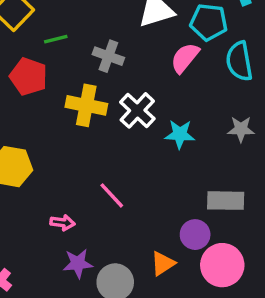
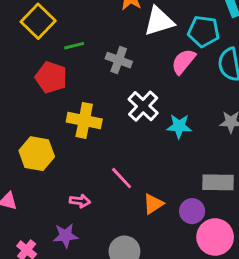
yellow cross: (86, 105) -> (84, 120), moved
purple star: (78, 263) -> (65, 236), moved
orange triangle: (163, 263) -> (153, 204), moved

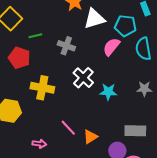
orange triangle: (153, 204) -> (90, 137), moved

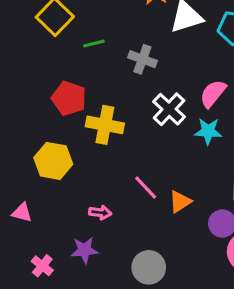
pink semicircle: (111, 47) -> (213, 94), moved
red pentagon: (19, 58) -> (69, 98), moved

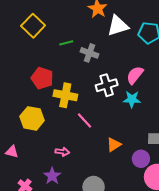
green line: (94, 43) -> (66, 43), moved
white cross: (169, 109) -> (107, 85), turned 30
pink line: (146, 187) -> (84, 120), moved
purple star: (85, 250) -> (52, 176), turned -30

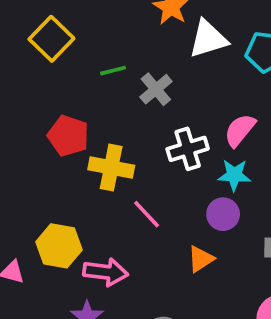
gray cross: (90, 53) -> (156, 89), turned 30
yellow hexagon: (32, 118) -> (59, 246), moved
pink arrow: (62, 152) -> (106, 272), size x1.6
purple circle: (141, 159) -> (223, 214), moved

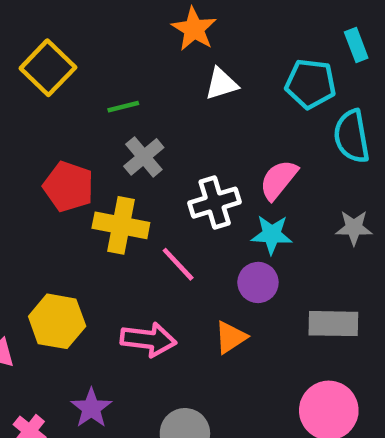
white triangle: (208, 39) -> (221, 84), moved, size x0.7
gray cross: (156, 89) -> (144, 157), moved
pink line: (147, 214) -> (178, 264), moved
pink arrow: (106, 272) -> (148, 340), moved

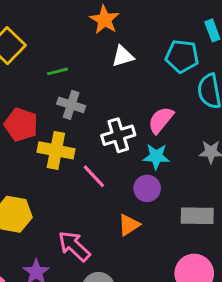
gray cross: (144, 157) -> (71, 105), turned -32
pink arrow: (148, 340) -> (74, 246), moved, turned -144

